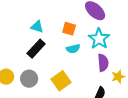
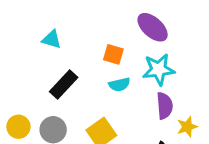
cyan triangle: (37, 27) -> (52, 39), moved
cyan star: (99, 39) -> (159, 69), turned 30

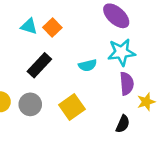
orange square: (113, 54) -> (52, 28), moved, turned 30

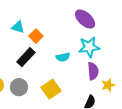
orange square: (52, 28) -> (36, 36), moved

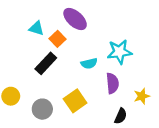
purple ellipse: (85, 19) -> (75, 19), moved
purple semicircle: (93, 71) -> (112, 83), moved
gray circle: (19, 87) -> (42, 109), moved

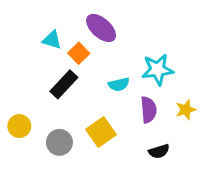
yellow star: (142, 96) -> (186, 110), moved
black semicircle: (121, 116) -> (159, 151), turned 49

